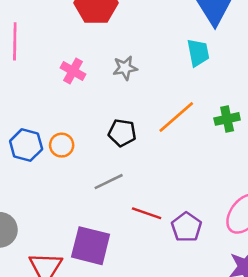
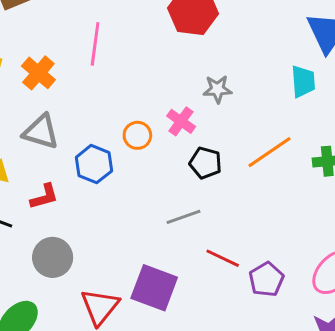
pink cross: (73, 71) -> (181, 121), moved
orange circle: (62, 145) -> (137, 135), moved

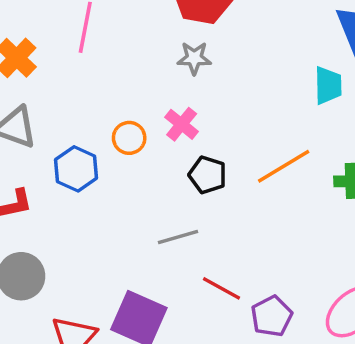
gray star: (217, 89) -> (194, 58), moved

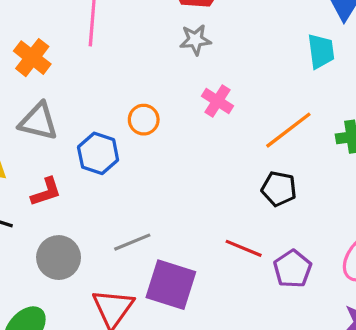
pink cross: (182, 124) -> (218, 101), moved
black pentagon: (208, 175) -> (279, 189), moved
gray line: (178, 237) -> (132, 242), moved

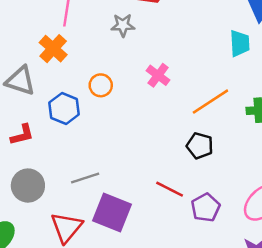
gray star: (195, 40) -> (123, 25), moved
orange cross: (32, 58) -> (53, 49), moved

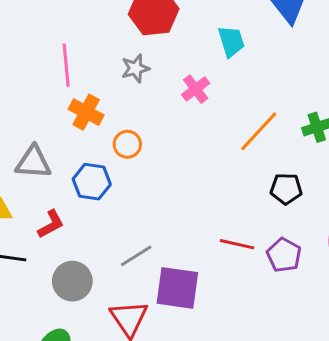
cyan trapezoid: (240, 43) -> (231, 41), moved
orange cross: (53, 49) -> (86, 112), moved
pink cross: (158, 75) -> (196, 89), moved, turned 30
black pentagon: (200, 146) -> (286, 189), moved

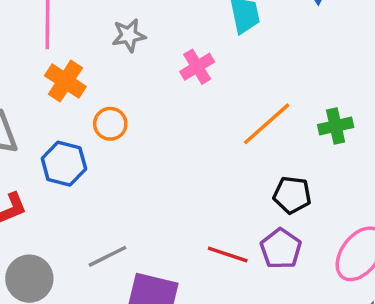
purple pentagon: (284, 255) -> (281, 249), moved

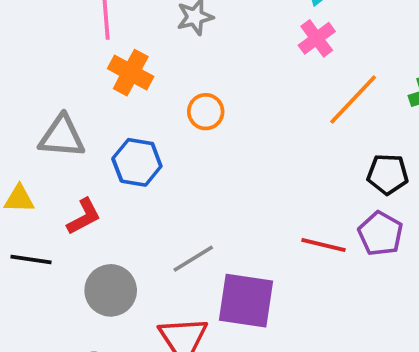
pink cross: (197, 67) -> (317, 38), moved
orange circle: (110, 124) -> (206, 112), moved

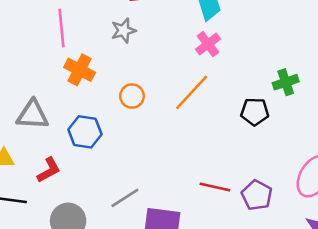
orange line: (353, 100) -> (192, 92), moved
black pentagon: (388, 174) -> (255, 112), moved
purple pentagon: (380, 234) -> (257, 195), moved

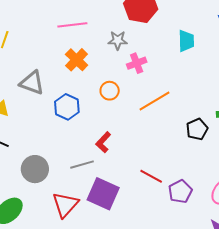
pink line: (62, 28) -> (72, 25), turned 72
pink cross: (208, 44) -> (137, 63), moved
black pentagon: (255, 112) -> (197, 129), turned 30
red L-shape: (49, 170) -> (103, 142), moved, turned 145

